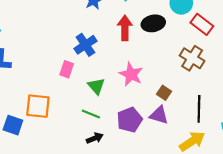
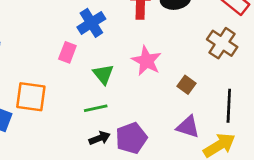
green line: (91, 114) -> (96, 108), turned -36
purple triangle: (159, 115) -> (188, 127), moved
purple pentagon: (130, 120) -> (131, 138), moved

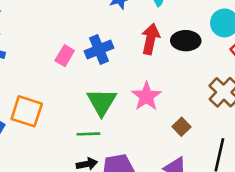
pink rectangle: (67, 52) -> (65, 56), moved
green triangle: (103, 74) -> (102, 102), size x1.4

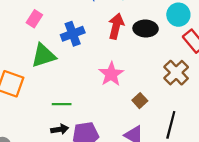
pink rectangle: (65, 56) -> (34, 19), moved
green triangle: (102, 102) -> (44, 56), moved, turned 40

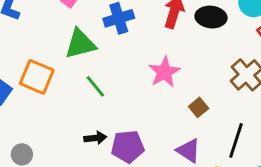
green line: (62, 104) -> (95, 86), moved, turned 48

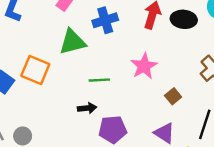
green line: (95, 86) -> (99, 80), moved, turned -54
black arrow: (95, 138) -> (87, 108), moved

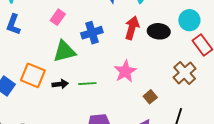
black arrow: (87, 108) -> (60, 84), moved

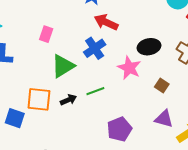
red arrow: (132, 28) -> (106, 22), moved, turned -65
black ellipse: (159, 31) -> (149, 47), moved
blue cross: (92, 33) -> (95, 48), moved

